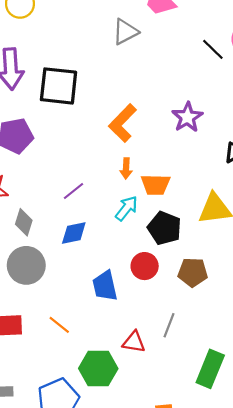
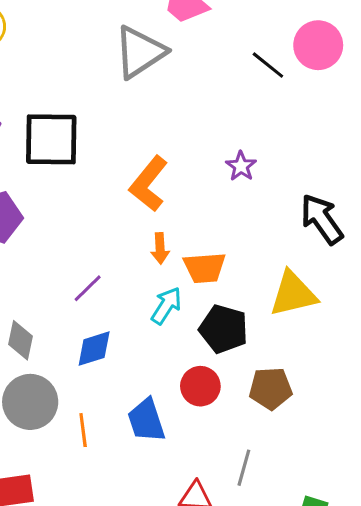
gray triangle: (125, 32) -> (140, 52), size x1.4
purple star: (187, 117) -> (241, 166), size x0.7
orange line: (59, 325) -> (83, 430), moved, turned 50

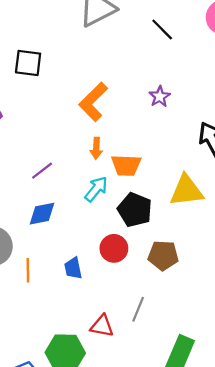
black line: (268, 65) -> (162, 29), moved
black square: (51, 139) -> (28, 63), size x0.7
blue trapezoid: (146, 420) -> (73, 268), size x0.7

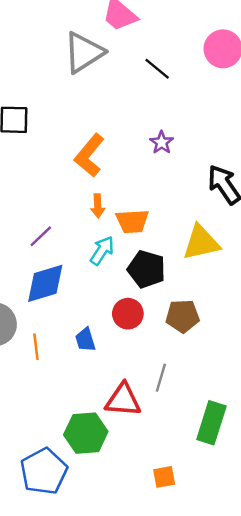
blue diamond: (42, 214) -> (45, 283), size x1.4
red triangle: (102, 326) -> (123, 400), size x1.4

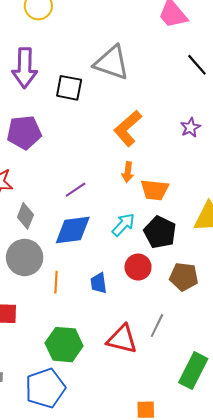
gray triangle: (84, 53) -> (112, 63), moved, turned 42
cyan arrow: (102, 251) -> (123, 225), moved
green hexagon: (86, 433) -> (64, 345), moved

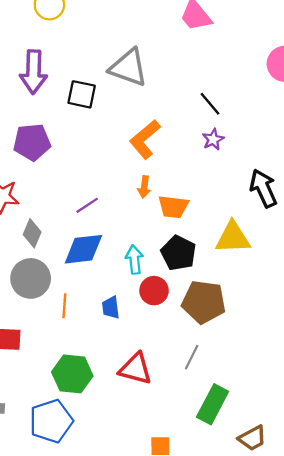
black line: (197, 65) -> (210, 104), moved
cyan arrow: (123, 225) -> (134, 260), moved, turned -50
brown pentagon: (184, 277) -> (204, 302), size x1.4
gray line: (157, 326) -> (192, 357), moved

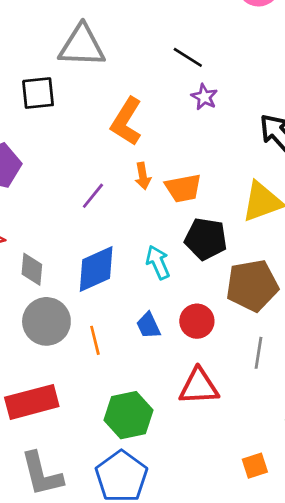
purple line: (87, 205) -> (93, 196), moved
red circle: (154, 291) -> (197, 321), moved

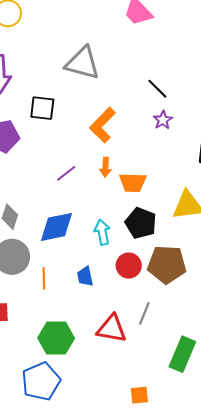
black square: (38, 93) -> (42, 108), moved
red circle: (197, 321) -> (129, 266), moved
gray line: (258, 353) -> (144, 313), moved

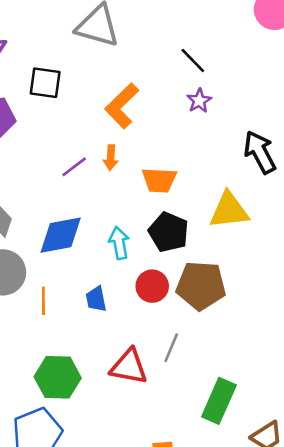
orange arrow: (105, 167) -> (111, 158), moved

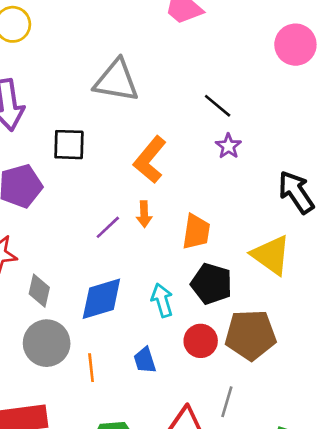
orange trapezoid: (159, 180) -> (196, 232), turned -78
yellow triangle: (229, 210) -> (271, 255), turned 48

